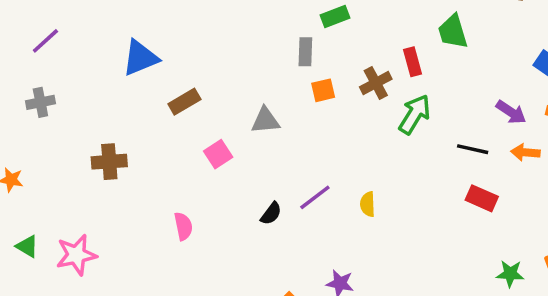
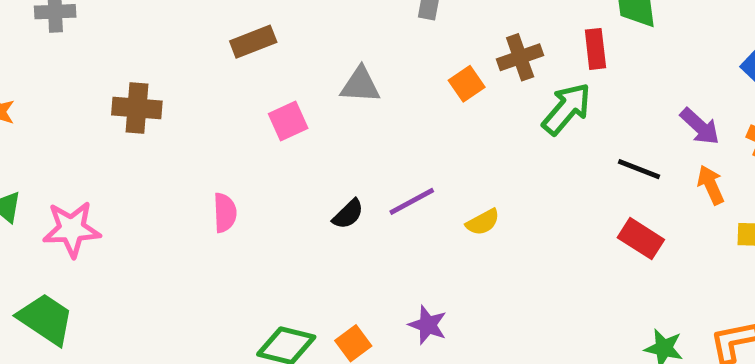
red rectangle: (413, 62) -> (595, 49), moved
orange square: (323, 90) -> (467, 84), moved, turned -30
orange arrow: (525, 152) -> (711, 185), turned 52
yellow semicircle: (368, 204) -> (483, 222), turned -125

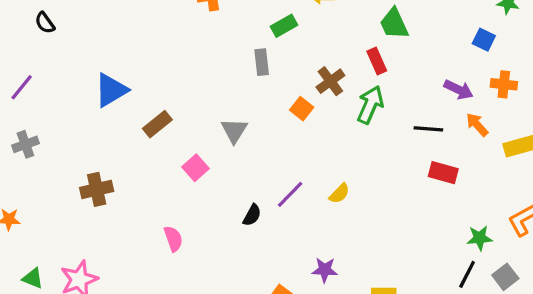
gray triangle: (360, 85) -> (234, 131), turned -44

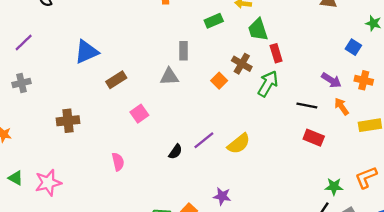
green trapezoid: (394, 24) -> (258, 30), moved
gray rectangle: (262, 62) -> (183, 51), moved
brown cross: (330, 81) -> (242, 64), turned -30
gray triangle: (234, 131) -> (169, 77), moved, turned 48
yellow semicircle: (339, 193) -> (239, 144), size x1.5

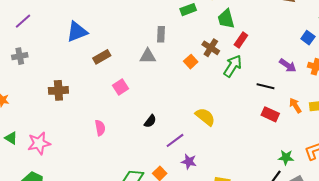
red rectangle: (276, 53) -> (241, 40), turned 49
orange arrow: (342, 107) -> (295, 106), moved
purple line: (204, 140) -> (175, 140), moved
yellow semicircle: (239, 144) -> (205, 117), turned -105

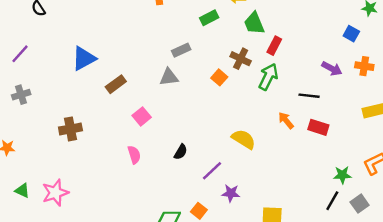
gray rectangle: (161, 34) -> (181, 50), turned 70
orange arrow: (295, 106) -> (286, 120), moved
pink semicircle: (100, 128) -> (134, 155), moved

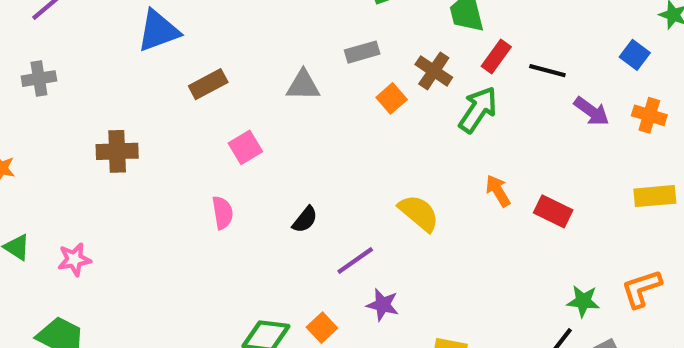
gray rectangle: (181, 50) -> (362, 52), moved
black line: (309, 96) -> (547, 71), moved
pink star: (55, 193) -> (74, 259), size x0.7

